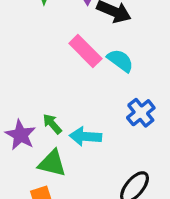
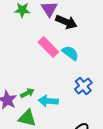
green arrow: (52, 124) -> (27, 93), turned 104

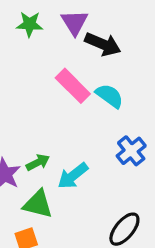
cyan arrow: (48, 101) -> (73, 176), turned -42

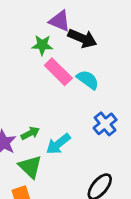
purple triangle: (75, 23) -> (60, 21), turned -35
green star: (30, 24) -> (42, 45), moved
green triangle: (38, 204) -> (30, 167), turned 30

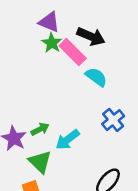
purple triangle: (60, 21) -> (49, 22), moved
green star: (42, 45) -> (52, 43), turned 30
pink rectangle: (58, 72) -> (73, 52), moved

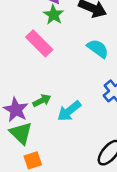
pink rectangle: (73, 52) -> (39, 43), moved
green triangle: (40, 162) -> (21, 133), moved

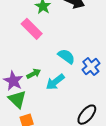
cyan semicircle: (98, 49) -> (66, 56), moved

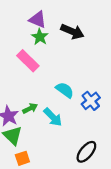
cyan arrow: (55, 82) -> (53, 117), turned -96

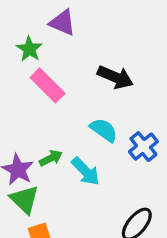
black arrow: (72, 31) -> (115, 77), moved
green star: (40, 37) -> (29, 49), moved

